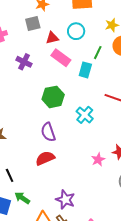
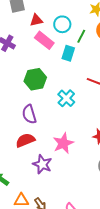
cyan circle: (76, 31) -> (62, 24), moved
pink star: (98, 160) -> (63, 143), moved, size x1.5
purple star: (65, 200) -> (42, 164), moved

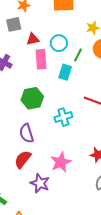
pink rectangle: (44, 40) -> (41, 59), turned 48
cyan cross: (66, 98) -> (63, 117), turned 30
red semicircle: (25, 140) -> (23, 159), turned -30

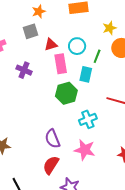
green hexagon: (32, 98) -> (66, 93), moved
pink star: (61, 162) -> (85, 150), moved, turned -30

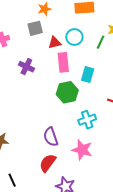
cyan circle: (77, 46) -> (74, 37), moved
green line: (97, 56) -> (101, 42), moved

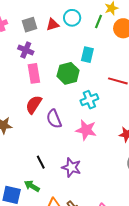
gray square: (35, 28) -> (30, 25), moved
pink rectangle: (63, 62) -> (34, 73), moved
red semicircle: (48, 163) -> (34, 105), moved
black line: (12, 180) -> (41, 162), moved

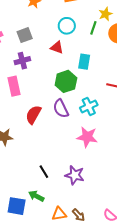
red triangle: (53, 25) -> (57, 47), moved, turned 40
purple cross: (26, 50) -> (22, 61), turned -35
pink rectangle: (34, 73) -> (14, 86), moved
purple semicircle: (54, 119) -> (61, 109), moved

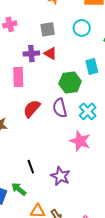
gray square: (25, 35) -> (48, 29), moved
red triangle: (57, 47) -> (50, 53), moved
cyan rectangle: (84, 62) -> (92, 67), turned -35
cyan cross: (89, 106) -> (88, 111), turned -30

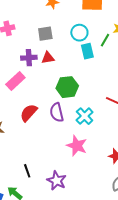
red triangle: (50, 53) -> (48, 58), turned -40
cyan rectangle: (92, 67) -> (87, 51), moved
pink rectangle: (18, 77) -> (15, 81), turned 48

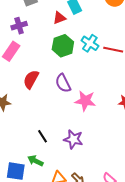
red triangle: (48, 58) -> (59, 18), moved
purple semicircle: (57, 112) -> (63, 83), moved
cyan cross: (85, 116) -> (90, 43), moved

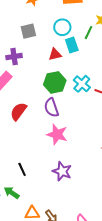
purple semicircle: (63, 83) -> (51, 108), moved
pink star: (85, 101) -> (57, 134), moved
purple star: (73, 139) -> (62, 171), moved

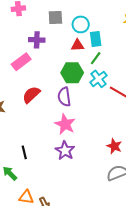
cyan circle: (62, 27) -> (81, 24), moved
green line: (88, 33) -> (96, 58), moved
purple star: (62, 171) -> (65, 151), moved

